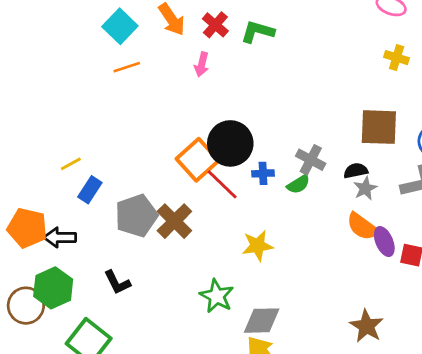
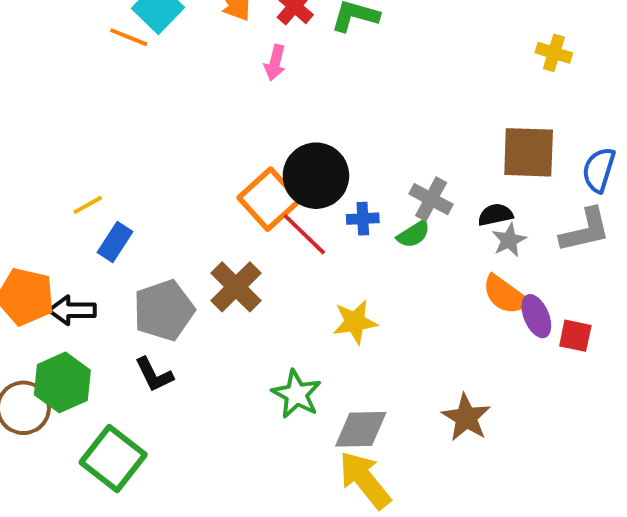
orange line: (127, 67) -> (129, 37), moved, turned 40
gray pentagon: (136, 216) -> (164, 310), moved
brown star: (367, 326) -> (466, 418), moved

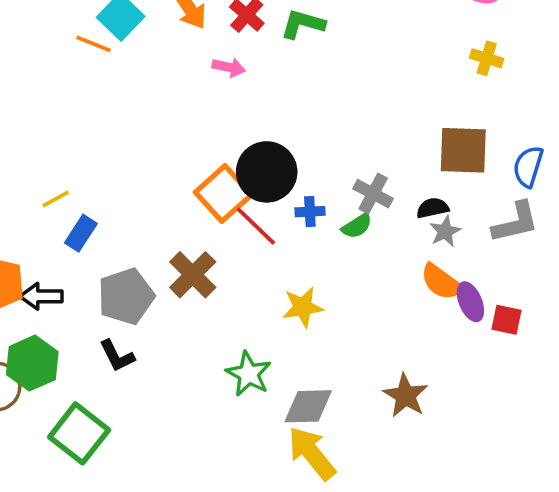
pink arrow: (275, 63) -> (229, 67), turned -92

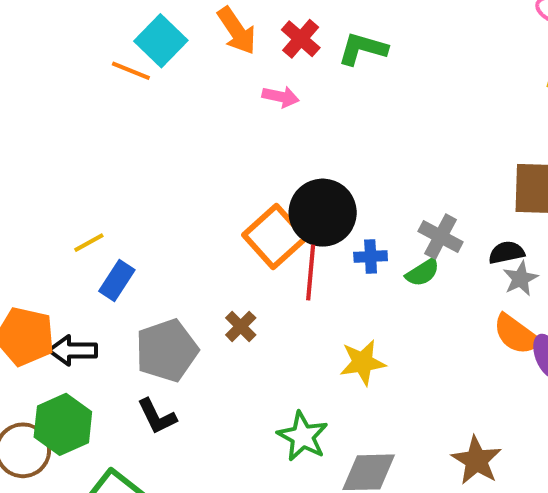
red line: (256, 226) -> (311, 273), turned 51
brown cross: (193, 275) -> (241, 326), size x0.6

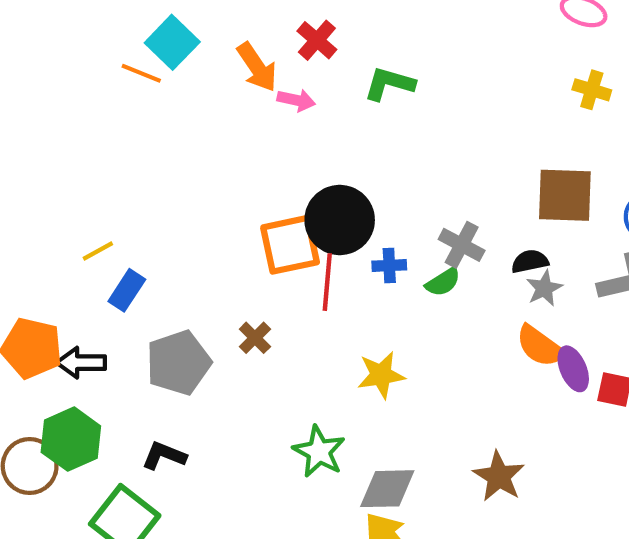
orange arrow: (237, 31) -> (257, 67), moved
green L-shape: (363, 49) -> (389, 84), moved
orange square: (275, 237) -> (290, 245), turned 30
black L-shape: (157, 416) -> (164, 456), moved, turned 138

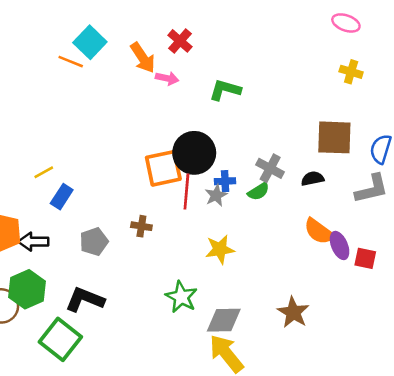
green L-shape: (389, 84) -> (225, 90), moved
gray star: (544, 288) -> (216, 195), moved
brown cross: (255, 338) -> (141, 226), turned -36
gray pentagon: (178, 363) -> (94, 242), size x0.7
black L-shape: (164, 456) -> (85, 300), size x1.4

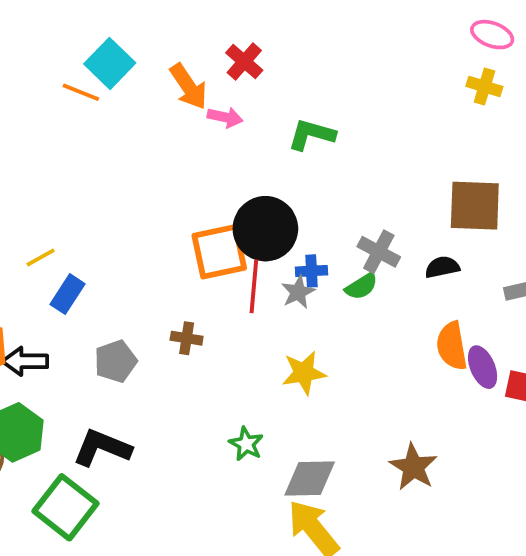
yellow cross: (351, 72) -> (484, 86), moved
orange semicircle: (319, 231) -> (452, 346), turned 44
green star: (181, 297) -> (246, 444), size x0.7

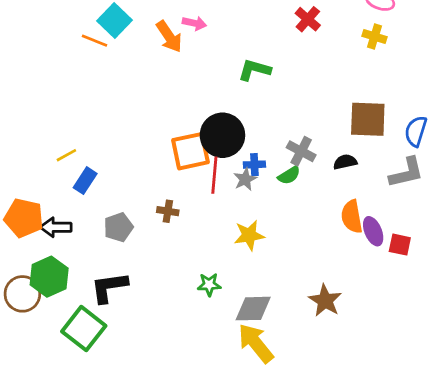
red cross: (244, 62) -> (308, 19), moved
pink arrow: (225, 117) -> (194, 23), moved
green star: (246, 444) -> (209, 285), turned -30
black L-shape: (102, 448) -> (109, 287), turned -30

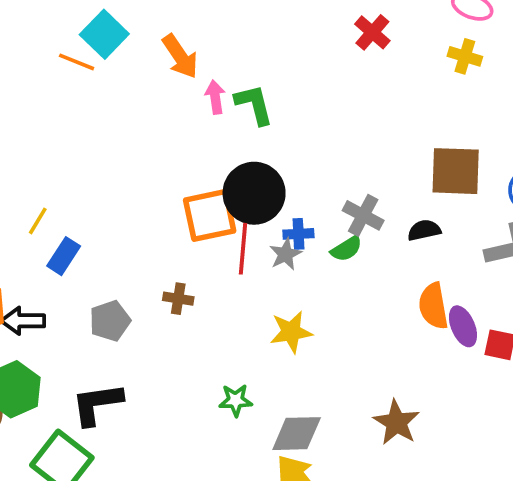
pink arrow: (194, 23) -> (215, 97), moved, turned -110
green L-shape: (254, 70) -> (254, 104), moved, turned 60
yellow line: (66, 155) -> (38, 221), turned -30

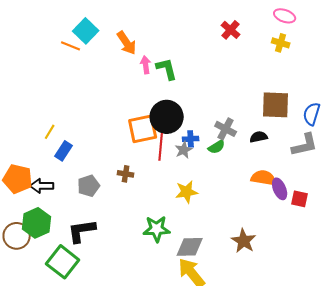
orange semicircle: (433, 306) -> (264, 178), turned 110
green star: (236, 400) -> (157, 229), size x1.5

